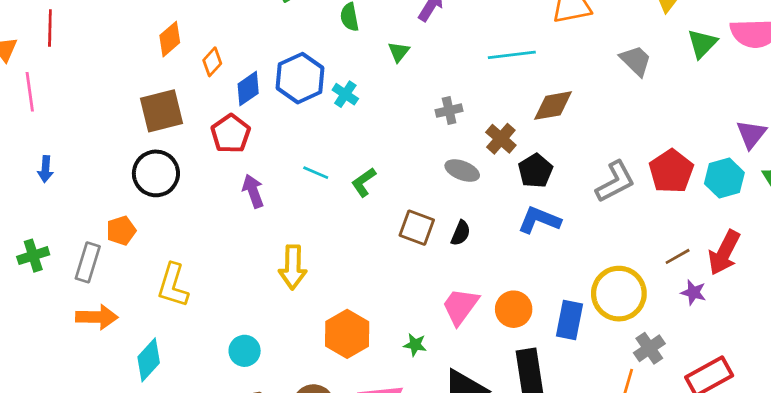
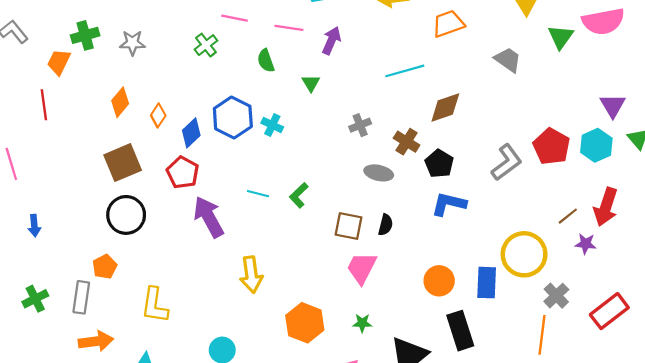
red line: (50, 28) -> (44, 105), moved
purple arrow: (253, 191) -> (209, 217), size x1.5
pink trapezoid: (460, 306) -> (362, 268), moved

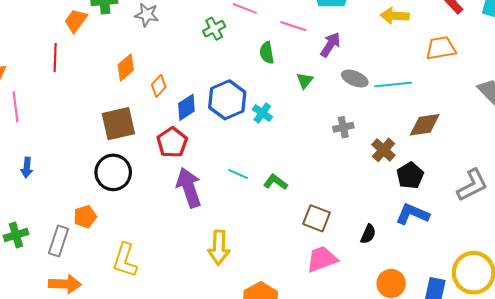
gray ellipse: (379, 173) -> (355, 78), moved
green L-shape: (299, 195) -> (275, 182), turned 70
black semicircle: (386, 225) -> (368, 234), moved
pink trapezoid: (362, 268) -> (322, 259), turned 32

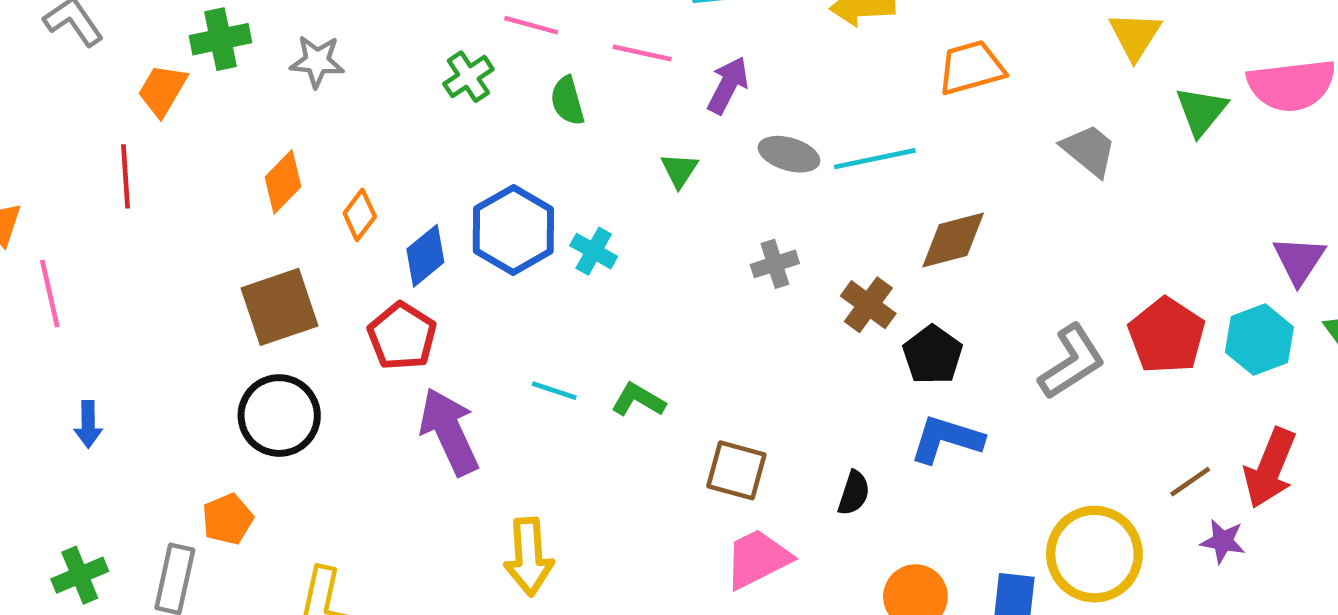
green semicircle: (267, 53) -> (567, 101), moved

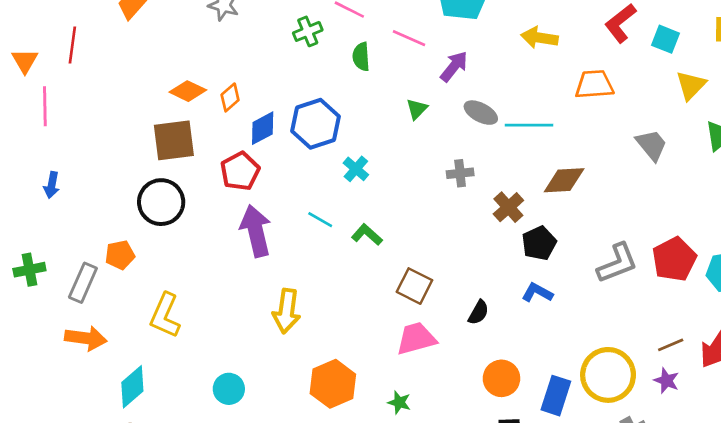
red line: (126, 176) -> (72, 45), moved
orange diamond: (283, 182) -> (188, 91), moved, turned 60
cyan cross: (594, 251) -> (356, 169), moved
blue L-shape: (946, 439) -> (537, 293), size x0.7
purple star: (1223, 541) -> (666, 381), moved

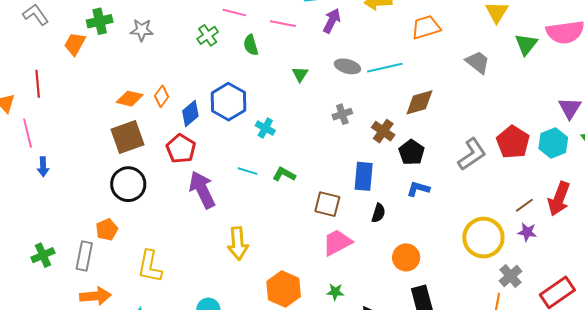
purple arrow: (454, 66) -> (332, 21), moved
blue arrow: (52, 185) -> (43, 167), moved
blue rectangle: (556, 396) -> (364, 176), moved

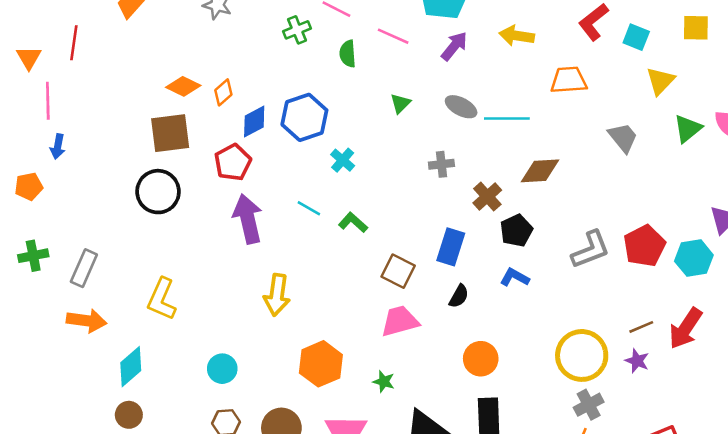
orange pentagon: (107, 230) -> (29, 186), moved
gray cross: (510, 276) -> (589, 405), moved

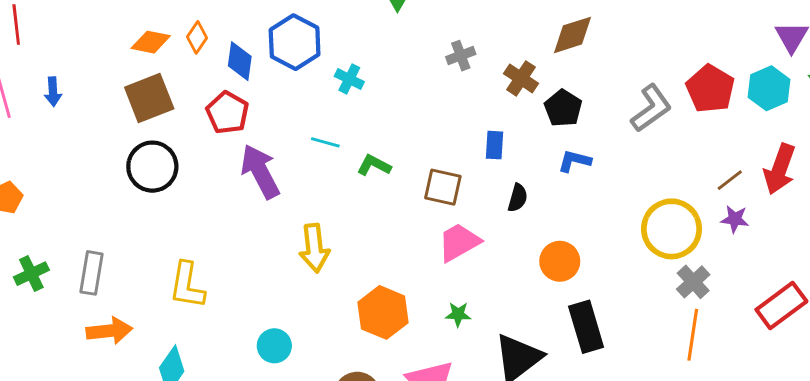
blue diamond: (254, 122) -> (240, 61), turned -40
blue arrow: (58, 147) -> (53, 92), moved
green L-shape: (353, 222) -> (374, 165), moved
blue rectangle: (451, 247) -> (495, 145), size x0.7

